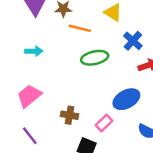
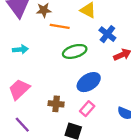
blue ellipse: (126, 99) -> (89, 82), moved

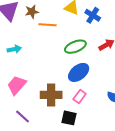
blue cross: (107, 34) -> (93, 15), moved
green ellipse: (75, 51) -> (75, 47), moved
brown cross: (56, 104) -> (51, 95), size x1.5

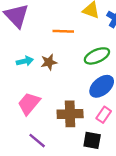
brown star: (32, 12) -> (49, 62), moved

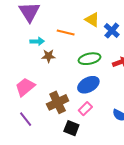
cyan arrow: (25, 61) -> (37, 41), moved
brown cross: (70, 114) -> (58, 102), turned -35

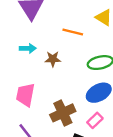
cyan arrow: (37, 41) -> (28, 48), moved
pink trapezoid: (25, 87) -> (25, 95), turned -40

